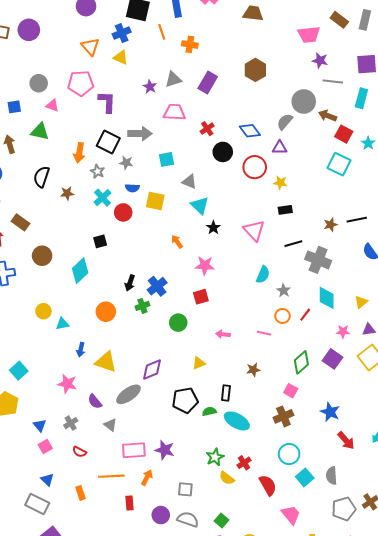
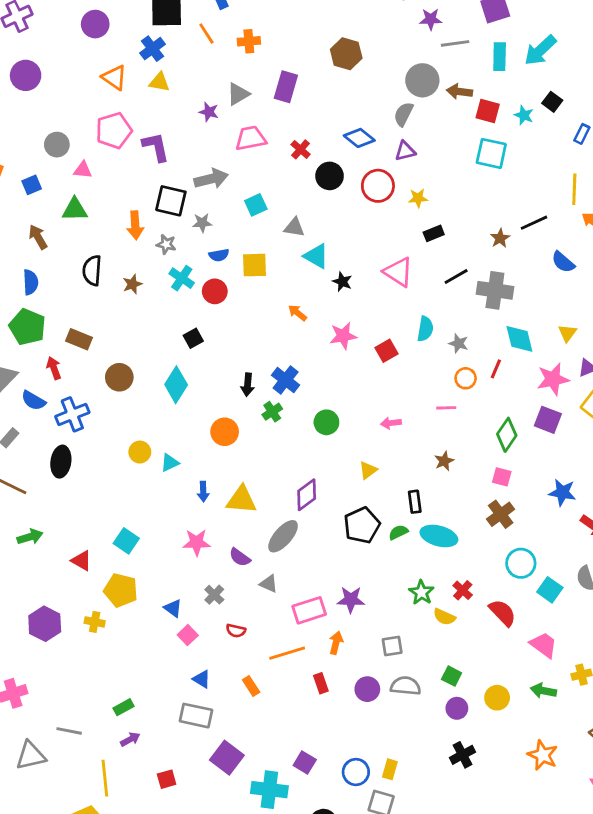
red square: (201, 297) -> (386, 351), moved
pink star: (343, 332) -> (553, 379), size x1.6

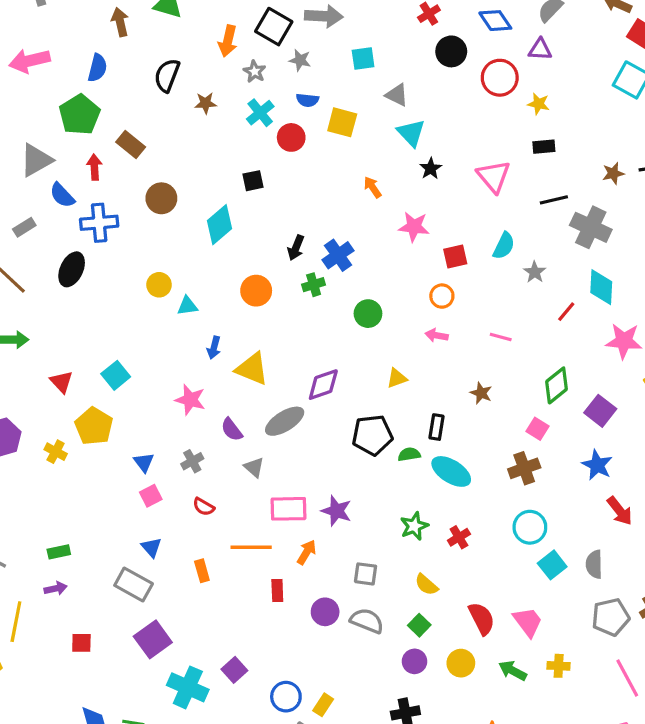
orange circle: (466, 378) -> (442, 296), moved
purple square: (548, 420) -> (600, 411), moved
brown star: (444, 461) -> (481, 393), turned 30
red semicircle: (503, 613) -> (482, 618), moved
yellow semicircle: (444, 617) -> (426, 585), moved

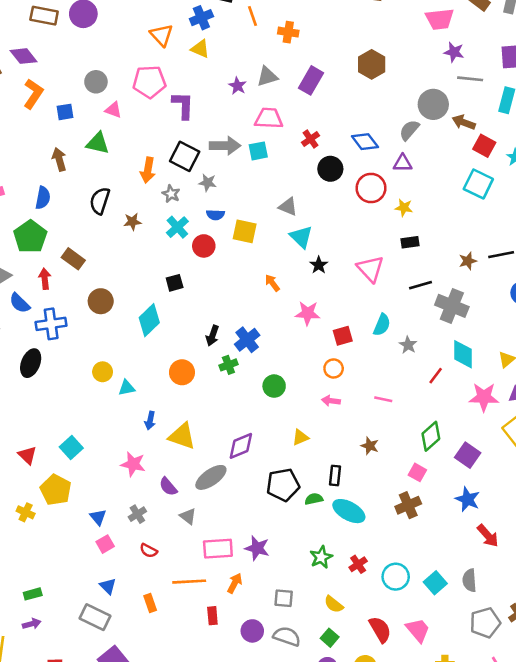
cyan square: (363, 58) -> (258, 151), moved
cyan circle: (530, 527) -> (396, 577), moved

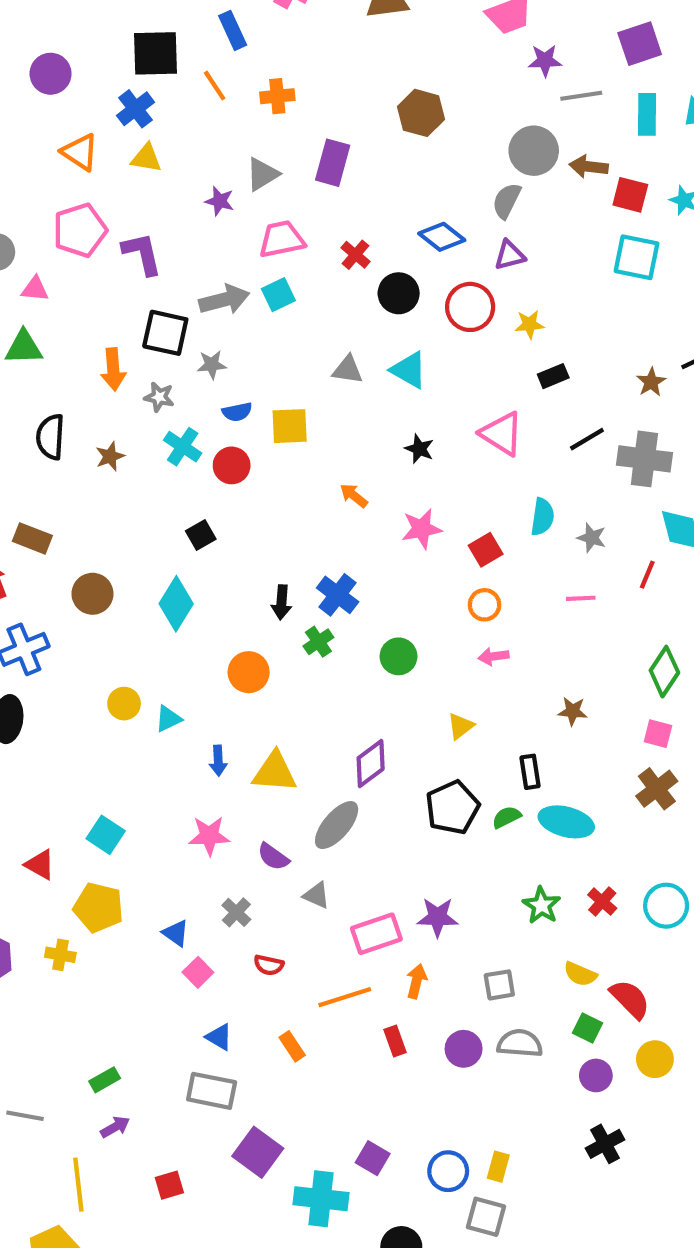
cyan triangle: (301, 237) -> (409, 370), moved
pink line: (383, 399) -> (581, 598), moved
red semicircle: (380, 629) -> (630, 999), moved

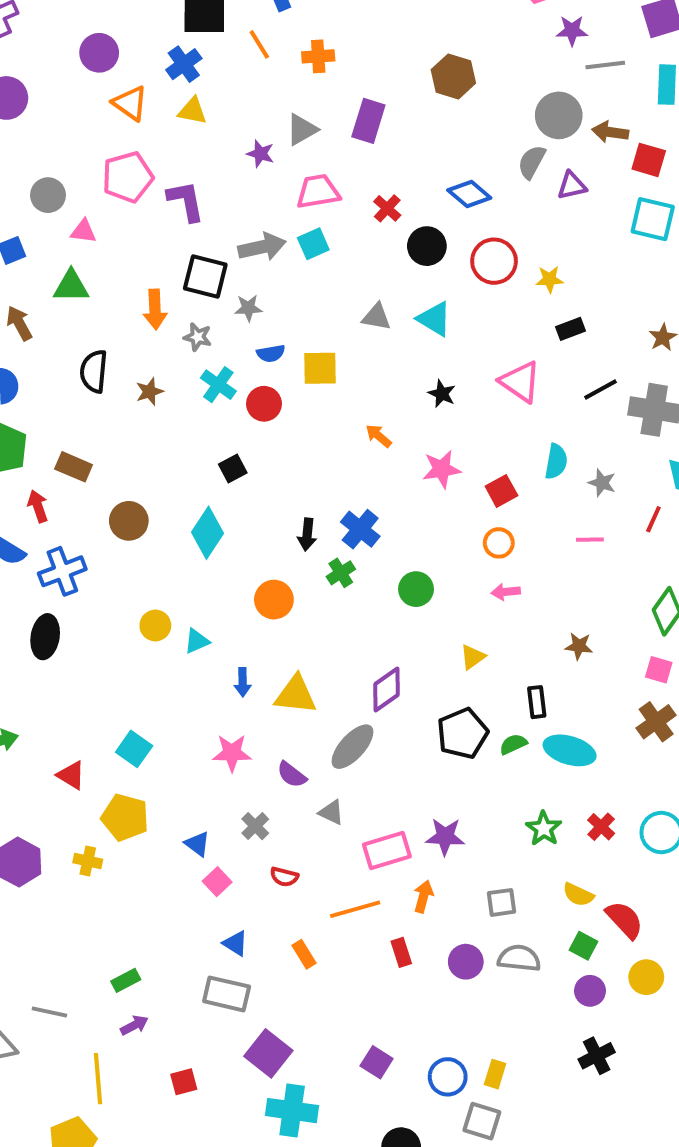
purple circle: (51, 74) -> (99, 53), moved
purple triangle: (510, 255) -> (572, 186), moved
cyan cross: (321, 1199) -> (292, 1111), moved

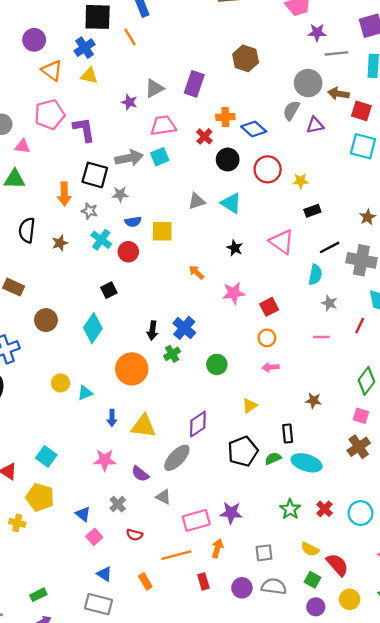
orange cross: (318, 56) -> (225, 117), moved
gray triangle: (376, 317) -> (197, 201), turned -30
cyan semicircle: (556, 462) -> (315, 275), moved
orange circle: (274, 600) -> (132, 369), size x1.4

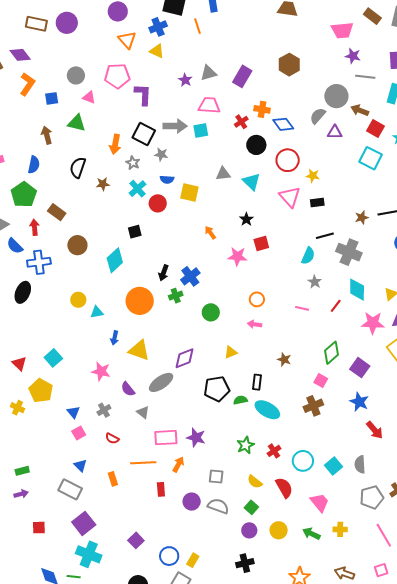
pink triangle: (282, 242) -> (290, 197), moved
red square: (269, 307) -> (261, 243), moved
red semicircle: (337, 565) -> (284, 488), moved

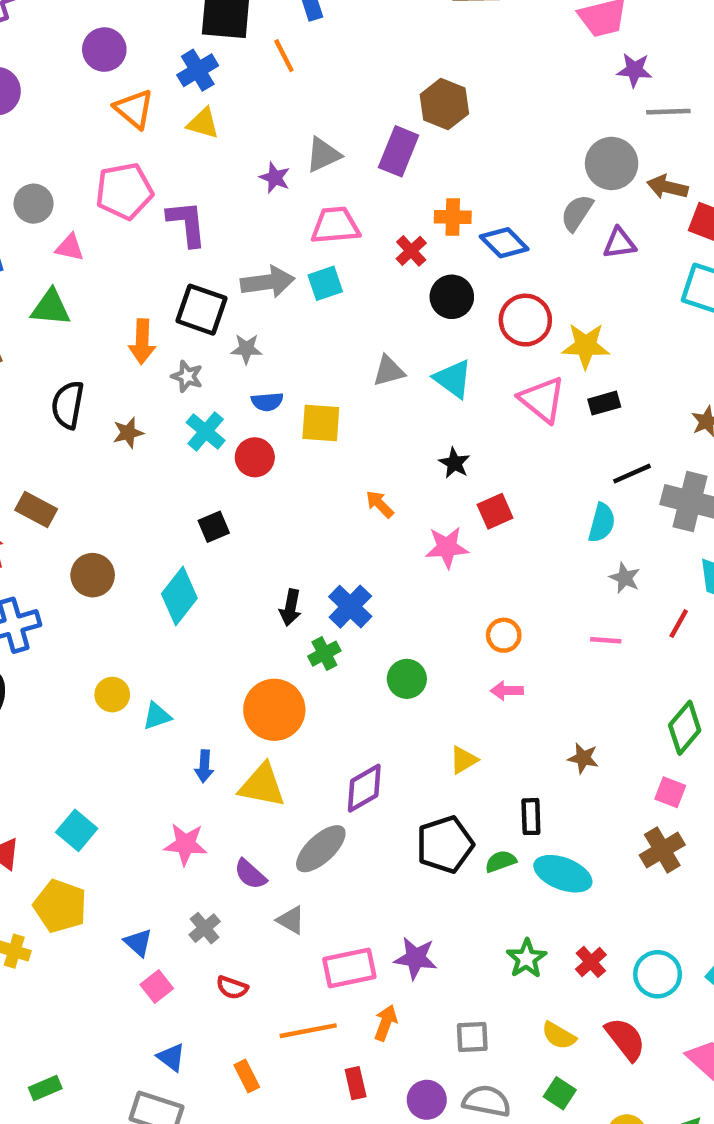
brown hexagon: (289, 65) -> (444, 104), moved
yellow star: (313, 176) -> (586, 346), size x1.5
orange circle: (140, 301) -> (274, 710), moved

